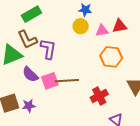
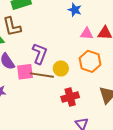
yellow circle: (81, 26) -> (61, 69), moved
purple L-shape: (48, 49) -> (40, 54), moved

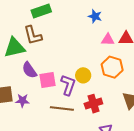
purple L-shape: (40, 54) -> (68, 85), moved
brown line: (42, 75) -> (62, 108), moved

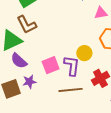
purple semicircle: (29, 70) -> (19, 61), moved
purple star: (22, 101) -> (29, 82), moved

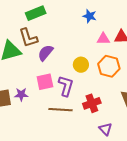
yellow circle: (84, 53) -> (81, 65), moved
purple semicircle: (19, 61) -> (46, 53), moved, turned 78

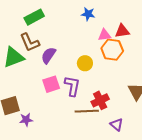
orange hexagon: (109, 66) -> (112, 50), moved
purple star: (21, 94) -> (26, 120), moved
brown line: (60, 110) -> (87, 111), moved

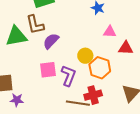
red triangle: (122, 31) -> (126, 48), moved
orange hexagon: (112, 50) -> (100, 68), moved

